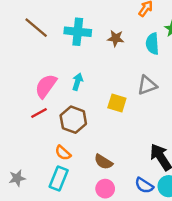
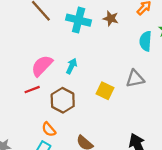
brown star: (116, 38) -> (111, 18), moved

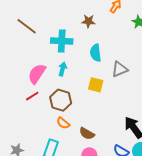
cyan cross: (79, 20) -> (62, 41), moved
cyan semicircle: (146, 41) -> (96, 53), moved
orange semicircle: (49, 129) -> (63, 123), moved

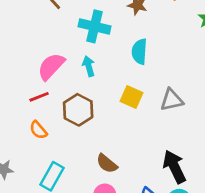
cyan arrow: (63, 69) -> (89, 66), turned -40
gray triangle: (120, 69) -> (172, 100), moved
orange semicircle: (63, 123) -> (38, 130), moved

